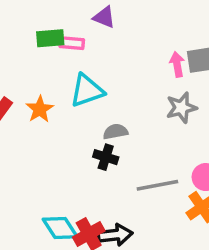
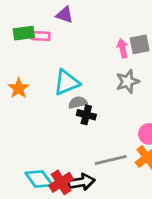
cyan triangle: (87, 91) -> (67, 82), moved
black cross: (106, 157) -> (86, 115), moved
gray line: (157, 185) -> (111, 160), moved

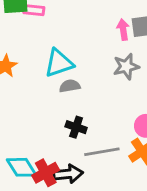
black cross: (86, 115) -> (76, 127), moved

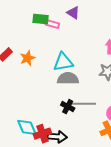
gray semicircle: (70, 86) -> (68, 78), size x1.5
gray line: (102, 152) -> (84, 104), moved

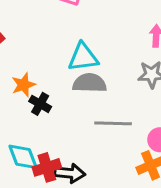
orange star: (27, 58) -> (23, 85), moved
black cross: (68, 107) -> (40, 104), moved

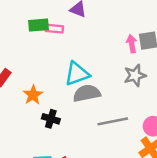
orange star: (23, 85) -> (33, 95), moved

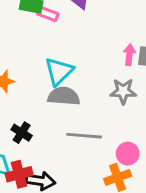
cyan triangle: (77, 74) -> (59, 71), turned -40
black cross: (51, 119) -> (22, 133), moved

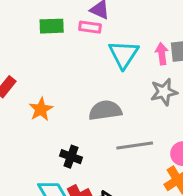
pink rectangle: (48, 14) -> (90, 27), moved
cyan triangle: (59, 71) -> (124, 54), moved

